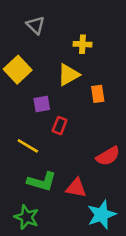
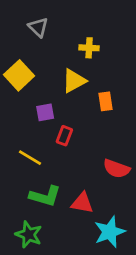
red semicircle: (108, 156) -> (117, 169), turned 50

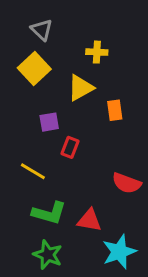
yellow square: (19, 75) -> (34, 68), moved
green star: (29, 235) -> (48, 255), moved

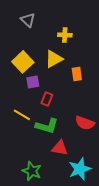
yellow square: (34, 68) -> (23, 62), moved
green L-shape: (49, 213) -> (47, 126), moved

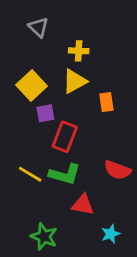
yellow cross: (65, 35) -> (79, 51), moved
red rectangle: (47, 99) -> (65, 137), size x1.5
yellow line: (22, 115) -> (30, 174), moved
cyan star: (80, 169) -> (111, 234), size x0.6

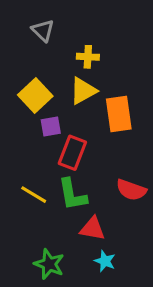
orange rectangle: (106, 102) -> (119, 114), size x1.6
green L-shape: (65, 174) -> (72, 195), turned 64
cyan star: (111, 234) -> (105, 261), moved, turned -30

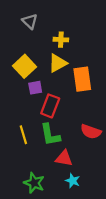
yellow line: (34, 195) -> (23, 135), turned 42

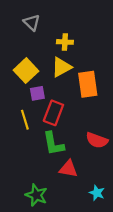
yellow line: (23, 135) -> (25, 120), moved
cyan star: (73, 181) -> (97, 193), moved

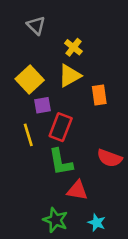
yellow cross: (65, 42) -> (73, 47), turned 35
orange rectangle: (88, 84) -> (99, 95), size x0.7
cyan star: (97, 193) -> (97, 223), moved
green star: (36, 195) -> (55, 220), moved

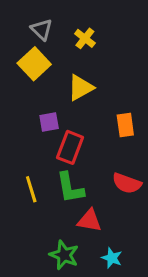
yellow cross: (73, 47) -> (85, 38), moved
yellow square: (30, 79) -> (34, 64), moved
orange rectangle: (99, 95) -> (125, 125), moved
yellow line: (28, 135) -> (31, 189), moved

